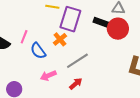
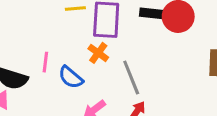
gray line: (77, 61) -> (131, 77), turned -65

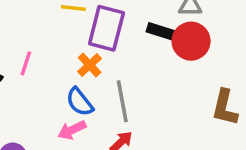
blue semicircle: (71, 77) -> (80, 102), moved

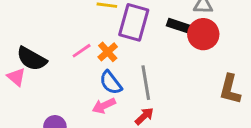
pink line: (26, 63) -> (82, 51), moved, turned 36
orange cross: (90, 65) -> (108, 52), moved

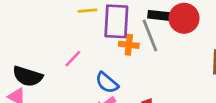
orange cross: (108, 52) -> (129, 45), moved, turned -30
gray line: (146, 83) -> (150, 35), moved

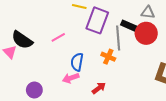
orange cross: (129, 45) -> (108, 57), moved
blue semicircle: (107, 83) -> (77, 62), turned 42

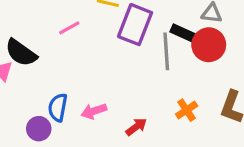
pink line: (58, 37) -> (69, 28), moved
orange cross: (108, 57) -> (187, 110), moved, turned 32
blue semicircle: (77, 62) -> (58, 107), moved

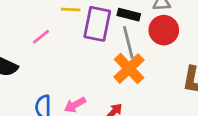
black rectangle: (183, 33) -> (129, 15), moved
orange cross: (187, 110) -> (129, 69), moved, size x1.6

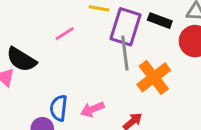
gray line: (128, 42) -> (125, 53), moved

